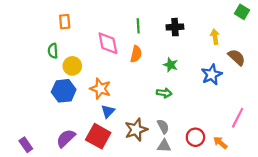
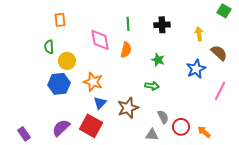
pink line: (238, 118) -> (220, 91), moved
gray semicircle: (163, 126) -> (163, 117), moved
brown star: (136, 130) -> (128, 108), moved

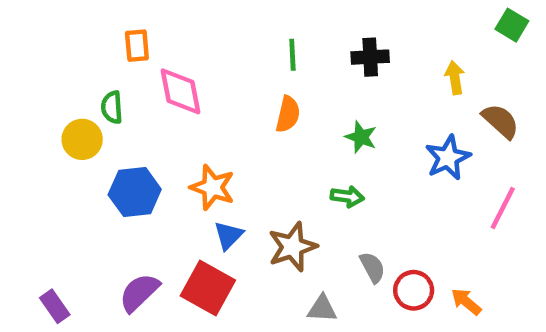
pink diamond: (100, 40) -> (180, 91), moved
yellow circle: (67, 61) -> (82, 139), moved
gray triangle: (152, 135) -> (322, 309), moved

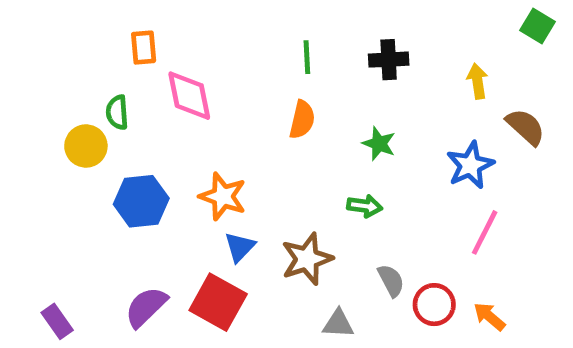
pink line: (503, 208) -> (485, 232), moved

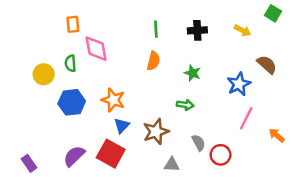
yellow arrow: (477, 81) -> (242, 30), moved, turned 126
green semicircle: (117, 112) -> (70, 63), moved
orange arrow: (489, 317) -> (277, 135), moved

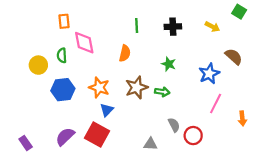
orange semicircle: (153, 61) -> (125, 53), moved
brown star: (156, 132) -> (137, 87), moved
orange arrow: (277, 135) -> (242, 118), turned -136

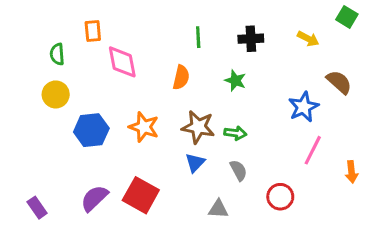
green semicircle: (62, 55) -> (57, 54), moved
green star: (169, 64) -> (235, 81), moved
brown star: (137, 87) -> (198, 127), turned 30
blue triangle: (107, 110) -> (195, 163), moved
gray semicircle: (174, 125) -> (238, 170), moved

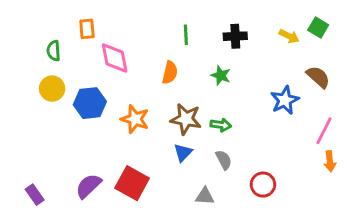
green square: (347, 17) -> (318, 27), moved
blue hexagon: (91, 130) -> (90, 103), moved
pink line: (313, 150) -> (324, 131), moved

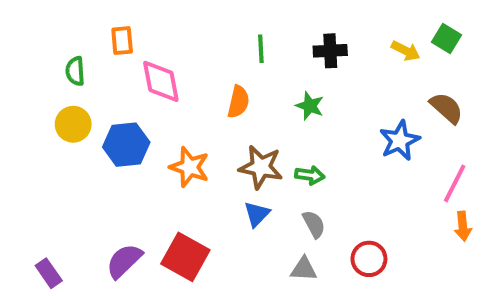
gray triangle: (205, 196) -> (304, 269), moved

